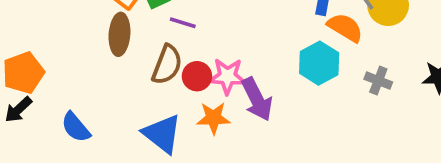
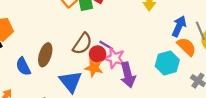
purple line: (183, 23) -> (106, 45), moved
brown ellipse: (119, 34) -> (45, 55), moved
orange star: (213, 118) -> (94, 68), moved

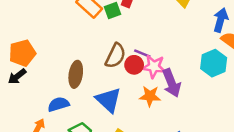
blue semicircle: (23, 66) -> (58, 104), moved, turned 108
orange star: (94, 68) -> (150, 96), moved

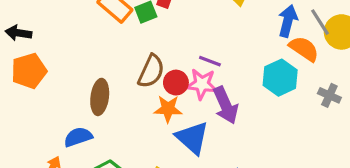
purple line: (142, 53) -> (210, 61), moved
black arrow: (17, 76) -> (19, 33), moved, turned 48
orange star: (150, 96) -> (168, 109), moved
blue triangle: (108, 100) -> (192, 138), moved

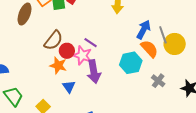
brown ellipse: (100, 97) -> (25, 14), moved
blue triangle: (192, 138) -> (69, 87), size x0.6

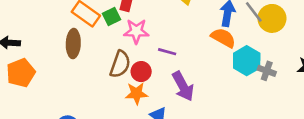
orange semicircle: (149, 49) -> (223, 38), moved
pink star: (82, 55) -> (136, 31), moved
cyan hexagon: (131, 63) -> (247, 61), moved

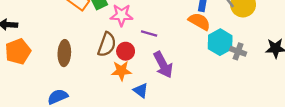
brown ellipse: (73, 44) -> (64, 53), moved

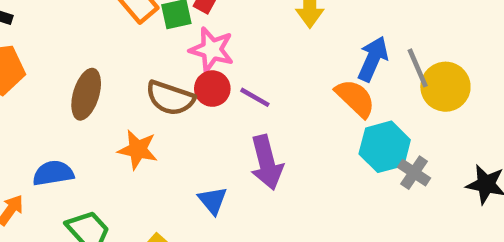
brown semicircle: (107, 44) -> (170, 98), turned 75
red circle: (126, 51) -> (212, 89), moved
orange star: (121, 71) -> (138, 150), moved

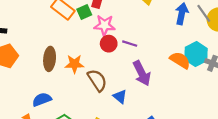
brown semicircle: (170, 98) -> (97, 80), moved, turned -130
orange semicircle: (355, 98) -> (180, 60), moved
orange star: (138, 150) -> (74, 64), moved

